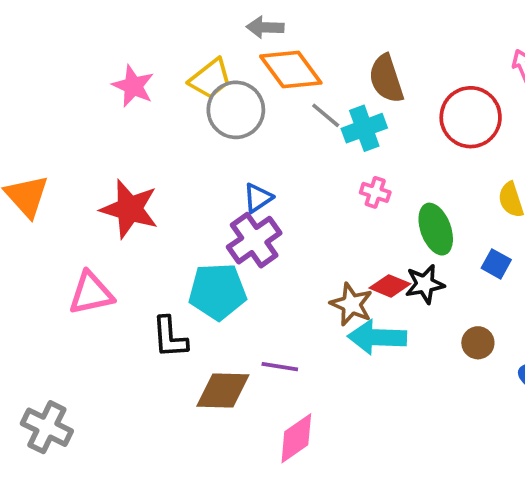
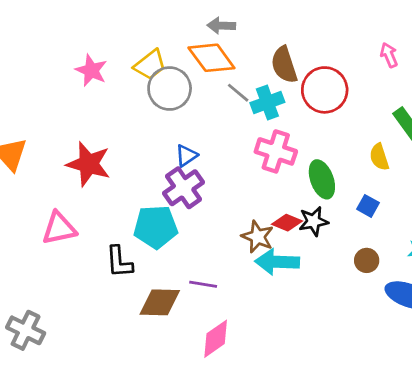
gray arrow: (265, 27) -> (221, 26), moved
red circle: (471, 117) -> (325, 90), moved
pink cross: (375, 192) -> (276, 151), size x1.8
brown circle: (478, 343) -> (367, 260), moved

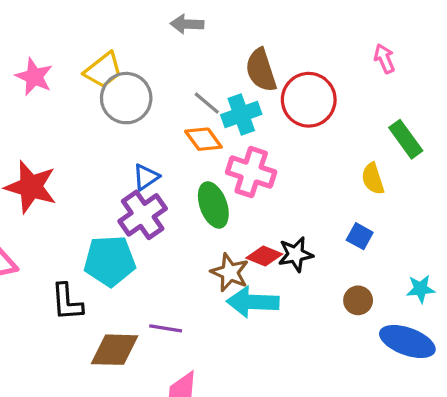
orange diamond: (211, 58) -> (203, 139), moved, size x0.7
green ellipse: (322, 179) -> (213, 205), moved

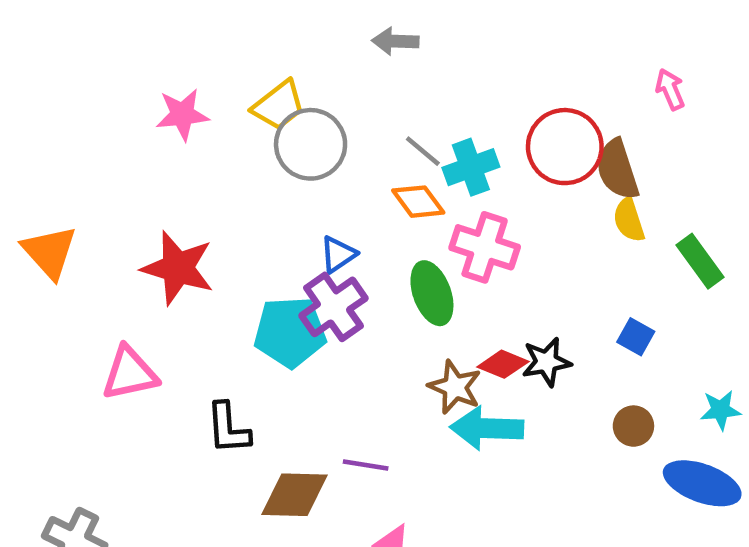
brown semicircle: (261, 70) -> (617, 169), moved
pink star: (34, 77) -> (182, 115), turned -30
green rectangle: (406, 139) -> (700, 261), moved
yellow semicircle: (373, 179) -> (629, 220), moved
cyan pentagon: (110, 261) -> (290, 332), moved

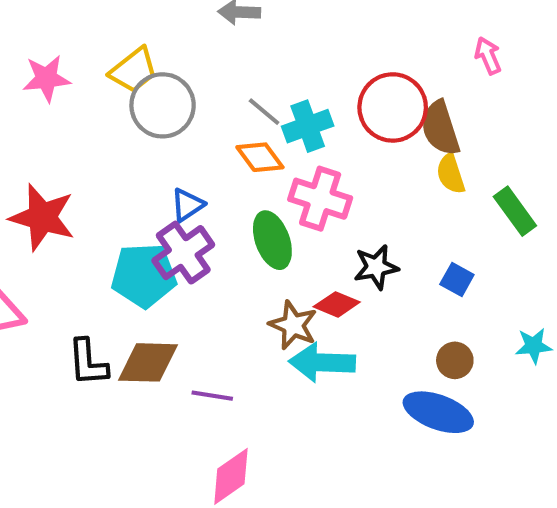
black star: (546, 362) -> (376, 267), moved
blue ellipse: (702, 483) -> (438, 412), moved
brown diamond: (295, 495) -> (148, 362), moved

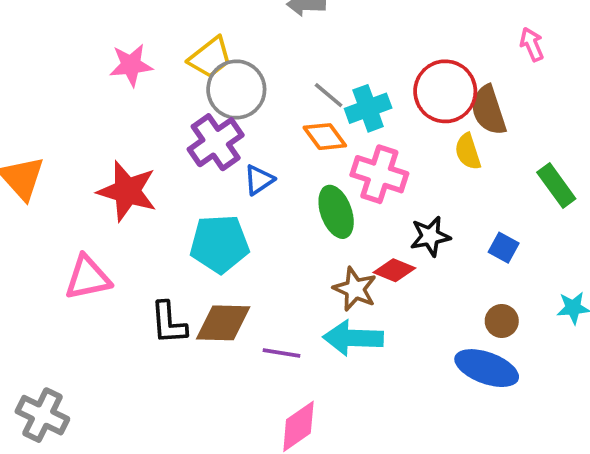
yellow semicircle: (451, 174) -> (468, 152), moved
purple cross: (183, 253) -> (216, 142), moved
cyan arrow: (322, 362) -> (353, 338), moved

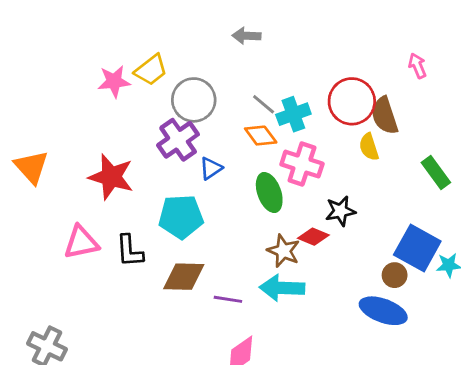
yellow trapezoid: (210, 57) -> (151, 70), moved
blue square: (504, 248) -> (417, 248), moved, size x2.0
black L-shape: (169, 323) -> (130, 251), moved

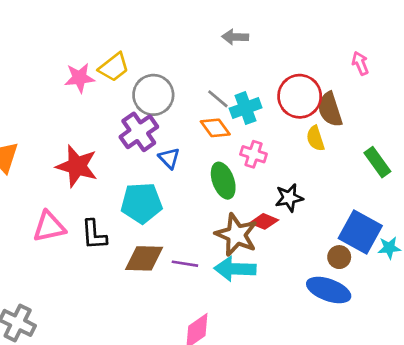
gray arrow: (246, 36) -> (235, 37), moved
pink cross: (302, 164) -> (254, 154), size x0.7
blue triangle: (211, 168) -> (169, 158), turned -40
brown star: (283, 251) -> (236, 235), size x1.4
purple line: (228, 299) -> (185, 264), moved

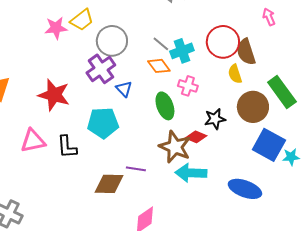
green rectangle: (377, 162) -> (282, 92), size x1.4
brown circle: (339, 257) -> (253, 107), moved, size x1.8
brown diamond: (144, 258) -> (109, 184), moved
cyan arrow: (235, 269) -> (191, 173), moved

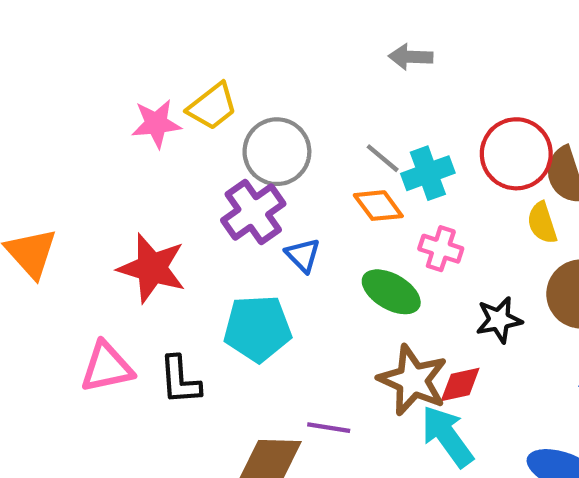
green ellipse: (165, 106) -> (391, 292), turned -40
red diamond: (196, 137) -> (460, 385), moved, turned -35
cyan arrow: (191, 173) -> (447, 436), turned 52

